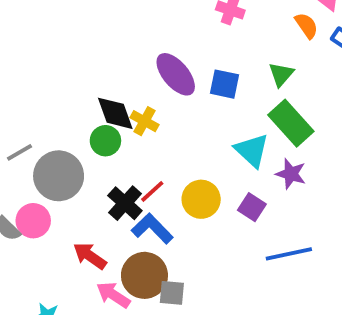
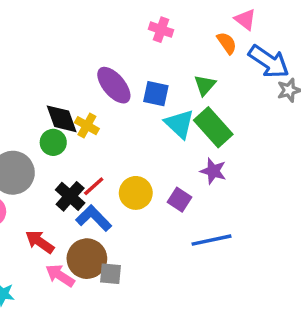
cyan triangle: (252, 150) -> (180, 124), moved

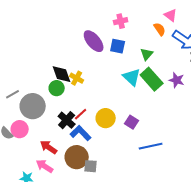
pink cross: (161, 30) -> (121, 21), turned -32
purple ellipse: (114, 85) -> (94, 41), moved
blue square: (156, 94) -> (118, 46), moved
purple star: (213, 171) -> (177, 80), moved
pink arrow: (60, 275) -> (45, 166), moved

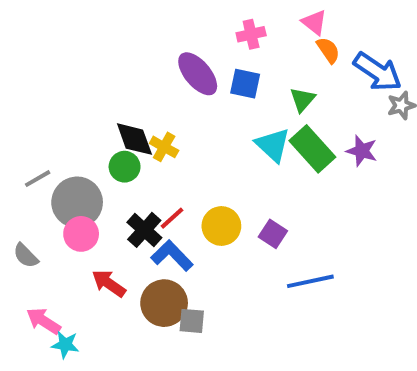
pink triangle: (171, 15) -> (314, 22), moved
pink circle: (20, 129) -> (81, 234), moved
pink arrow: (45, 166) -> (43, 321), moved

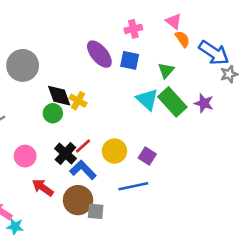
gray circle: (77, 202) -> (23, 65), moved
blue line: (310, 281) -> (133, 186), moved

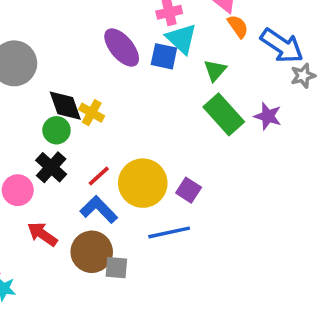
cyan triangle: (147, 99) -> (182, 39), moved
yellow circle: (114, 151) -> (143, 183), size x1.4
black cross: (65, 154) -> (51, 167), moved

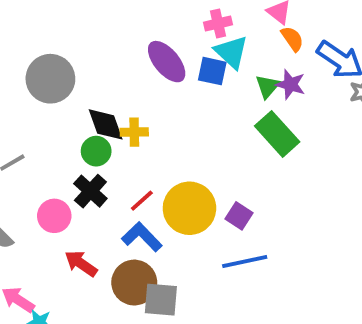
yellow cross: (92, 113) -> (134, 132), turned -30
purple star: (268, 116) -> (290, 84), moved
blue line: (169, 232) -> (245, 262), moved
gray square: (116, 268) -> (161, 300), size x1.4

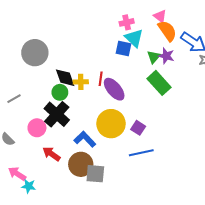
orange semicircle: (292, 39) -> (167, 31), size x1.5
purple ellipse: (167, 62) -> (114, 89), moved
black cross: (90, 191) -> (57, 114), size x1.4
red line: (142, 201) -> (101, 79), moved, turned -40

